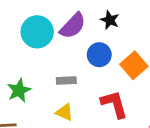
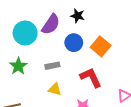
green star: (19, 90) -> (18, 66), moved

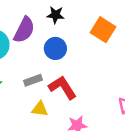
orange square: (101, 46) -> (103, 30), moved
red L-shape: (91, 78) -> (63, 87), moved

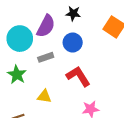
gray rectangle: (33, 80) -> (46, 57), moved
yellow triangle: (40, 109) -> (44, 96), moved

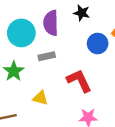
purple semicircle: (46, 26) -> (51, 23), turned 145
blue circle: (73, 43) -> (98, 44), moved

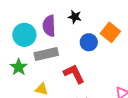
gray rectangle: (47, 56) -> (46, 54), size x1.6

